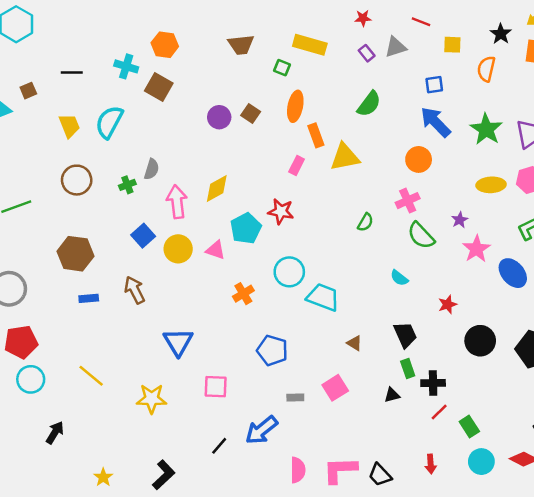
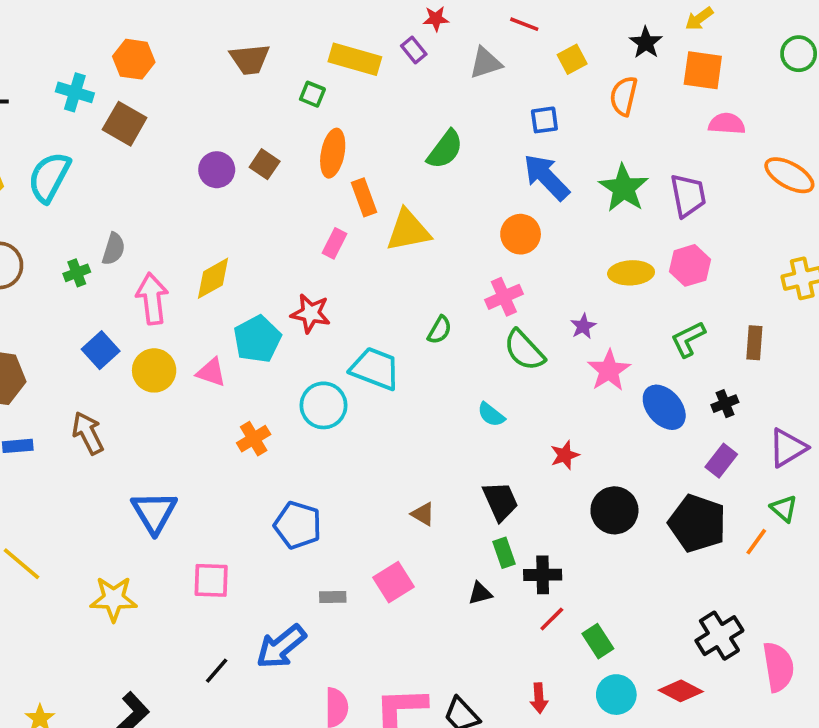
yellow square: (452, 45) -> (572, 59), turned -30
purple rectangle: (367, 53) -> (414, 50), moved
cyan trapezoid: (323, 297) -> (375, 369), moved

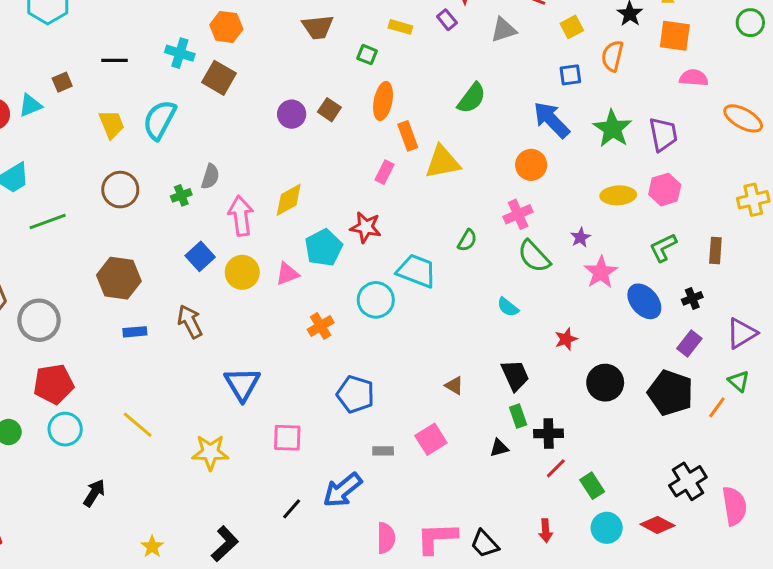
yellow rectangle: (355, 59) -> (400, 27), size x0.6
blue square: (544, 120) -> (570, 75), moved
pink triangle: (211, 372) -> (287, 274), turned -40

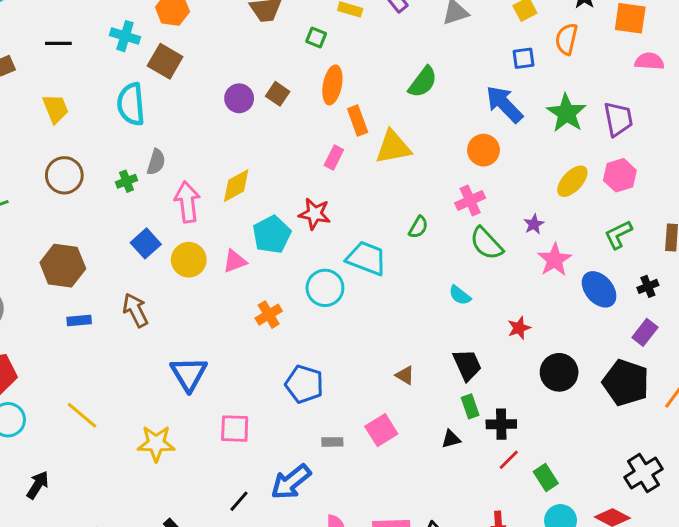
cyan semicircle: (159, 120) -> (131, 104), moved, turned -33
yellow ellipse: (618, 195) -> (572, 181), turned -44

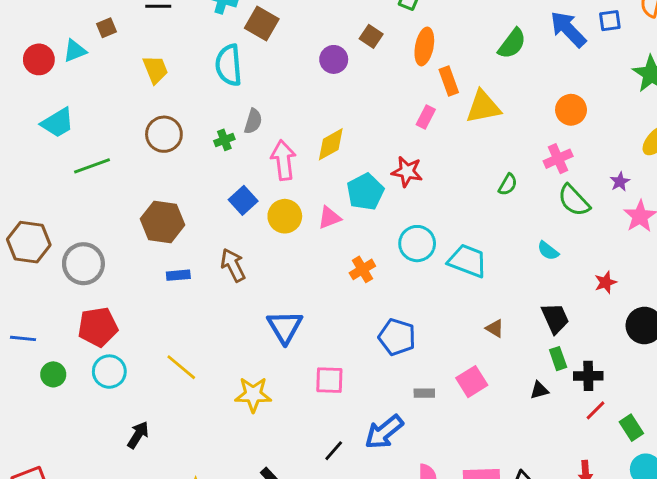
brown square: (278, 94) -> (371, 36), moved
blue arrow: (504, 104) -> (568, 29), moved
cyan trapezoid: (366, 258) -> (467, 261), moved

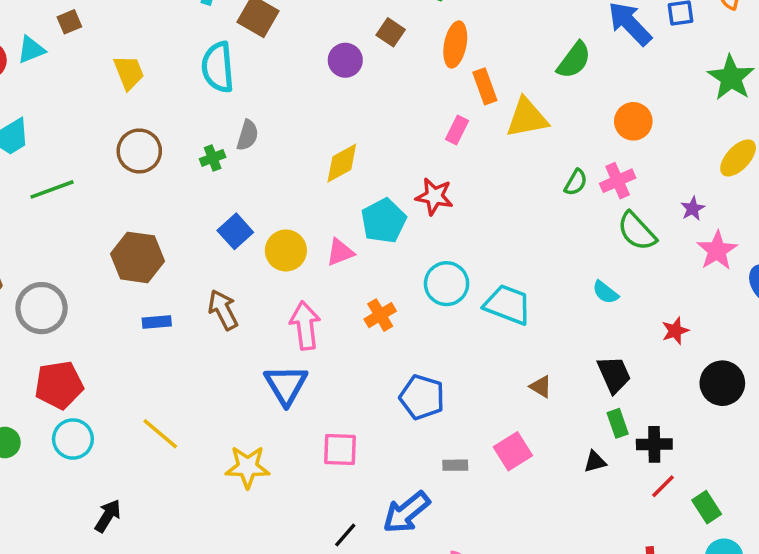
green semicircle: (512, 44) -> (574, 60), moved
pink arrow: (283, 160) -> (305, 326), moved
green semicircle: (508, 185) -> (576, 182), moved

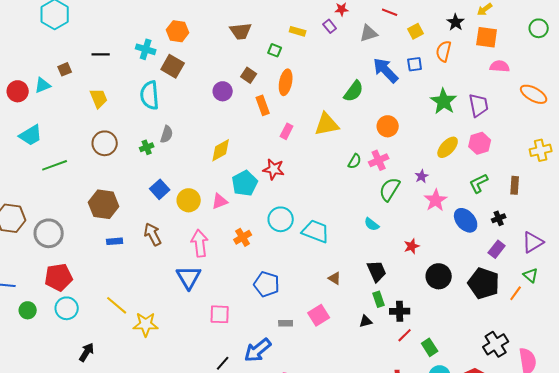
orange rectangle: (485, 86) -> (263, 105), moved
green semicircle: (637, 231) -> (390, 189), turned 75
yellow star: (248, 467) -> (146, 324), moved

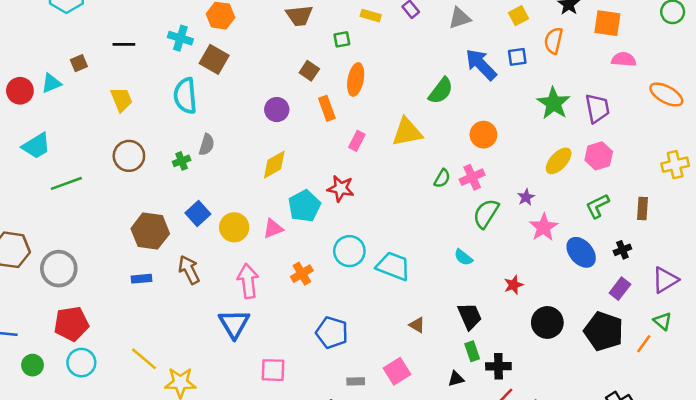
green square: (275, 50) -> (342, 39), turned -32
purple circle: (223, 91) -> (277, 110), moved
brown hexagon: (104, 204) -> (150, 231), moved

